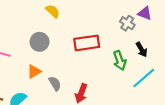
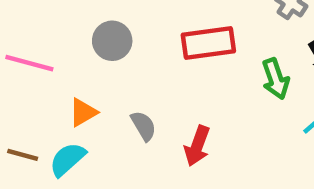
orange triangle: (34, 71) -> (83, 112), moved

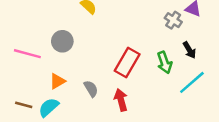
gray circle: (112, 41) -> (62, 41), moved
red rectangle: (208, 43) -> (127, 62), moved, turned -52
red arrow: (197, 146) -> (121, 100), turned 145

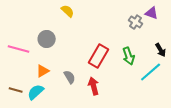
black arrow: (189, 50) -> (161, 50), moved

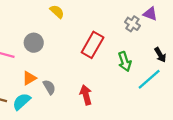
red rectangle: (99, 56) -> (93, 45), moved
gray semicircle: (70, 77) -> (49, 87), moved

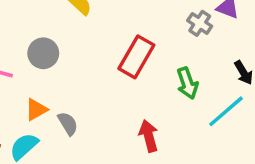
red arrow: (86, 95) -> (149, 136), moved

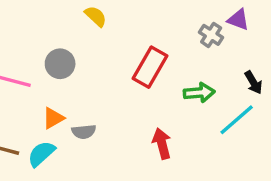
green arrow: (187, 83) -> (199, 93), turned -76
gray semicircle: (68, 124) -> (84, 132), turned 115

